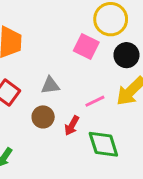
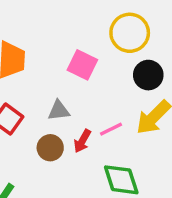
pink square: (86, 47) -> (82, 65), moved
red arrow: (72, 126) -> (82, 141), moved

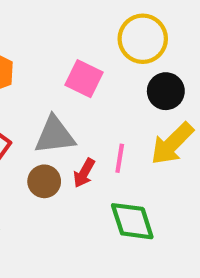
gray triangle: (59, 111) -> (55, 135), size x1.5
pink line: (111, 129) -> (120, 158), turned -55

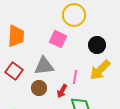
yellow circle: (143, 39) -> (74, 15), moved
red arrow: (84, 173) -> (62, 91), moved

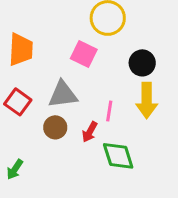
yellow arrow: (100, 70) -> (147, 100), turned -45

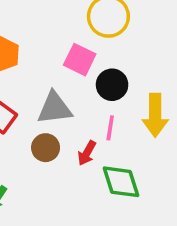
black circle: (142, 63) -> (112, 85), moved

